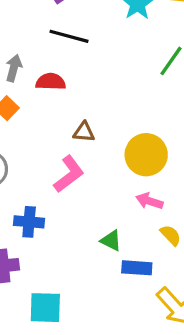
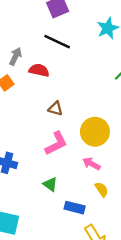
pink L-shape: (69, 174) -> (56, 143), moved
green triangle: (111, 241) -> (50, 184), moved

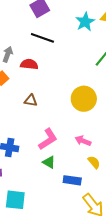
brown triangle: (55, 109) -> (31, 100), moved
yellow circle: (95, 132) -> (84, 99), moved
pink L-shape: (56, 143) -> (48, 139), moved

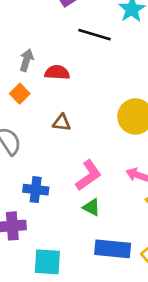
black line: (42, 38) -> (94, 35), moved
blue rectangle: (72, 180) -> (113, 249), moved, size x1.4

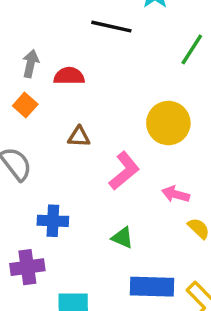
pink L-shape: (88, 175) -> (124, 171), moved

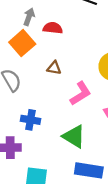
orange square: (25, 105) -> (22, 43), size x1.6
green triangle: (123, 238) -> (74, 136), size x1.6

